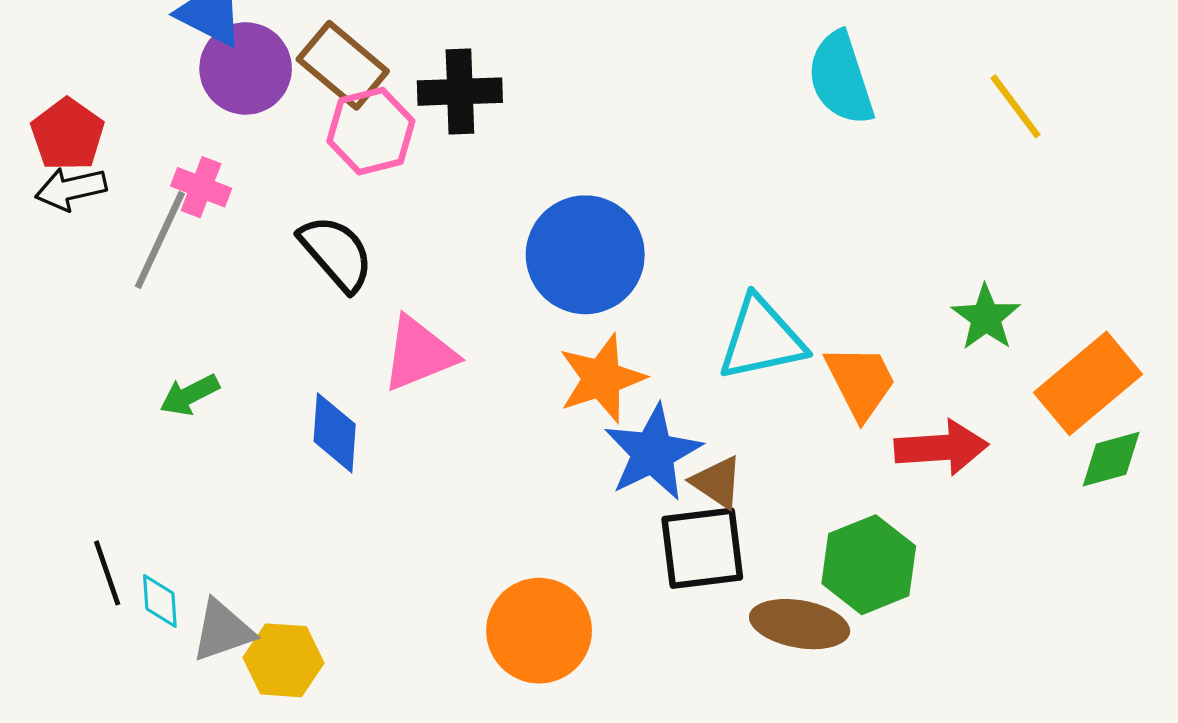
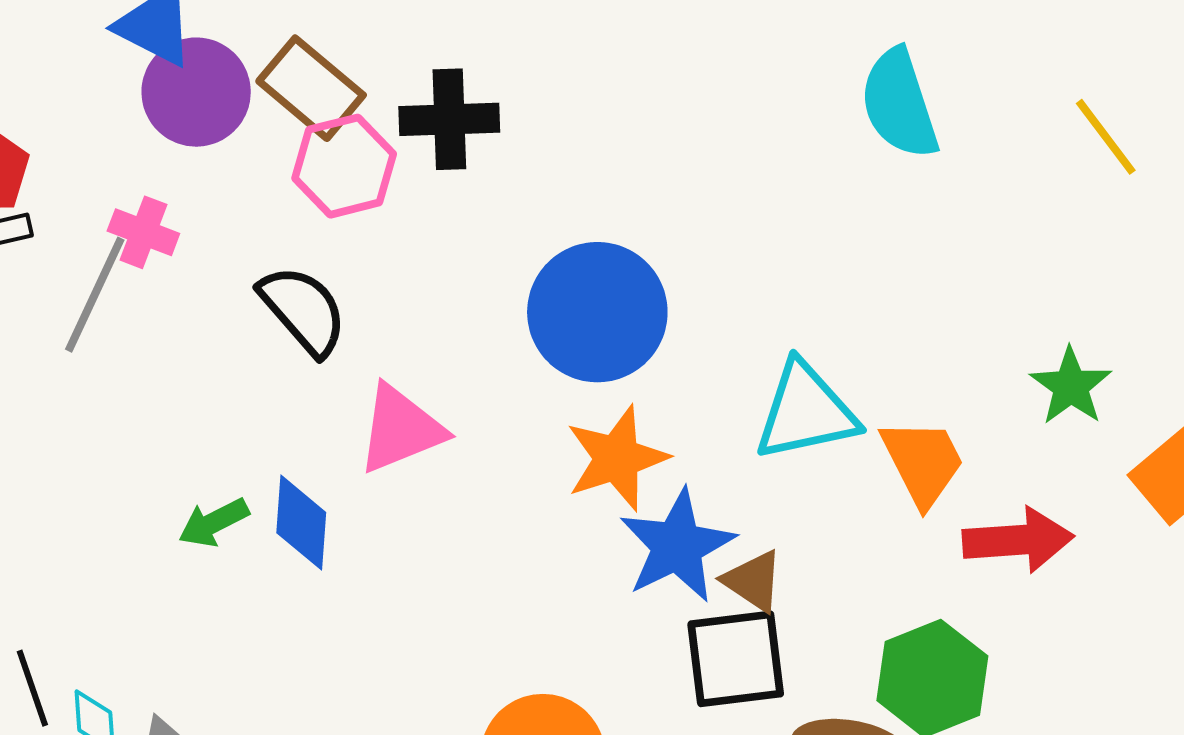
green arrow: (190, 395) -> (214, 523), moved

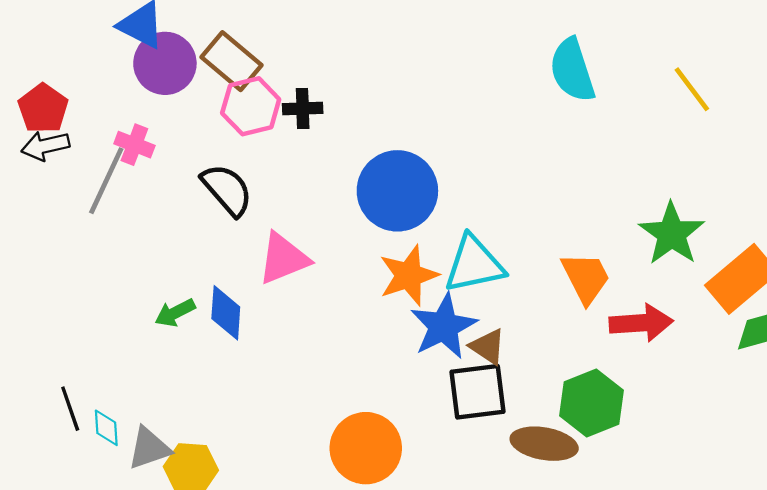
black cross: (449, 119) -> (303, 108), moved, size x0.7
green star: (1071, 386) -> (672, 234), size x1.4
cyan triangle: (806, 412) -> (474, 264), moved

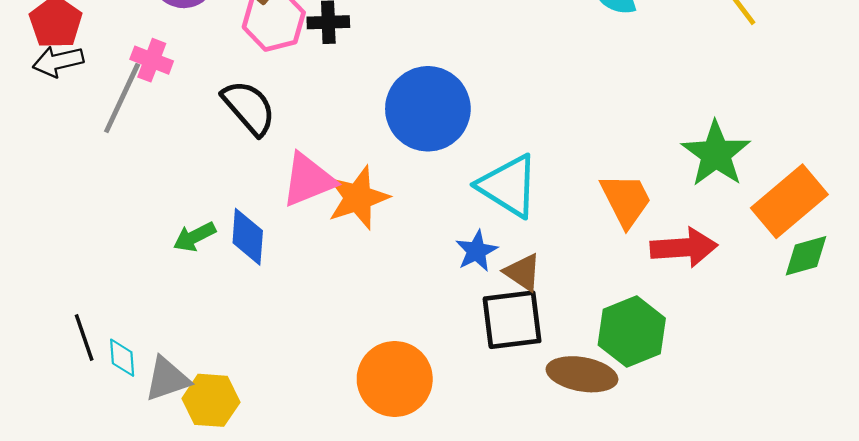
cyan triangle: (474, 264) -> (508, 186), turned 44
orange star: (409, 276) -> (358, 198), moved
blue star: (444, 326) -> (476, 251), size x0.6

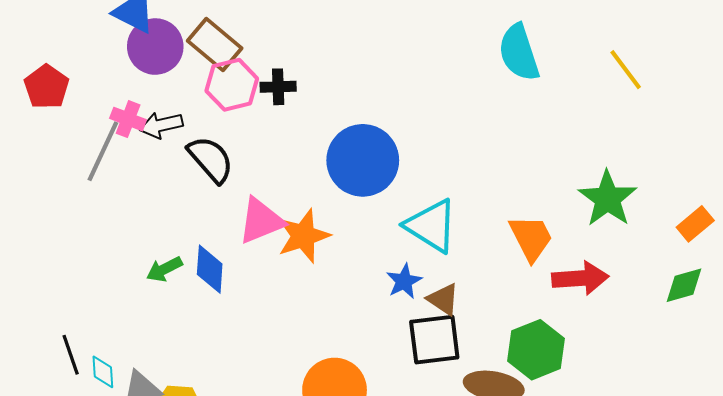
black arrow: (58, 61) -> (161, 125), moved
orange rectangle: (789, 201) -> (695, 224), moved, size x0.6

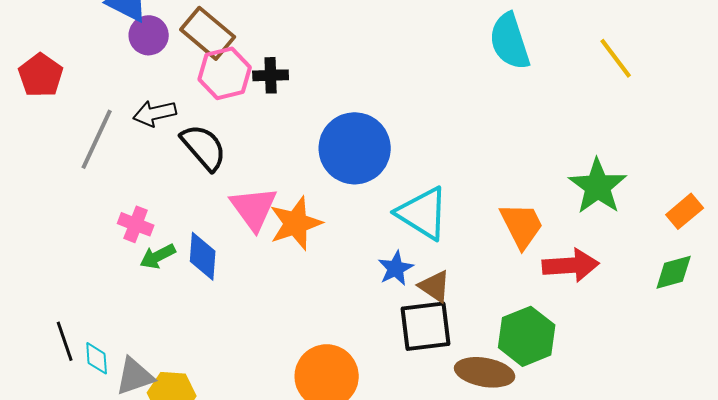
purple circle: (155, 47) -> (149, 35), size x0.7
pink cross: (128, 119) -> (136, 224), moved
pink triangle: (261, 221) -> (254, 208), turned -44

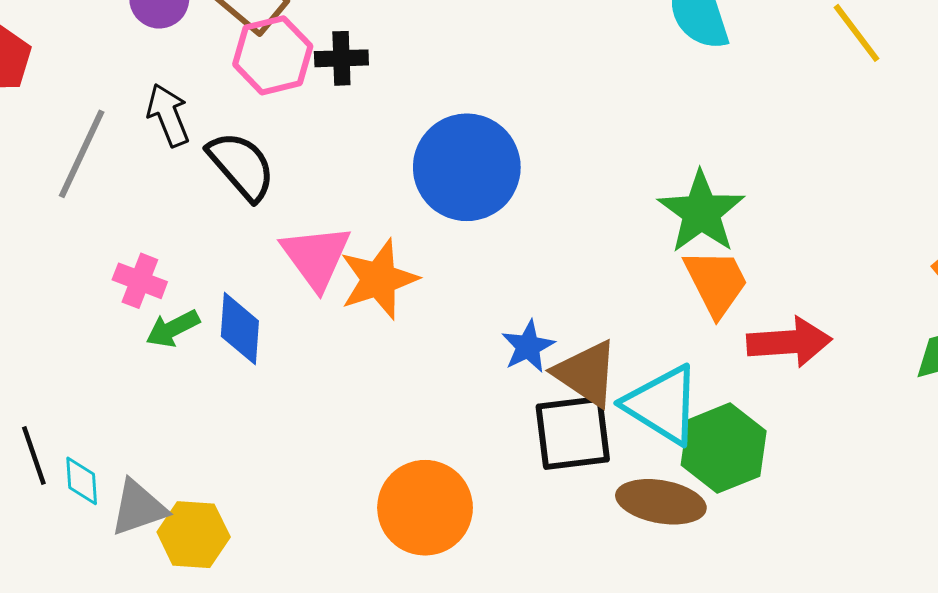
black arrow: (155, 113) -> (168, 115), turned 81
green star: (598, 186) -> (701, 212), moved
cyan triangle: (423, 213) -> (662, 405), moved
brown triangle: (435, 286) -> (586, 373), size x1.4

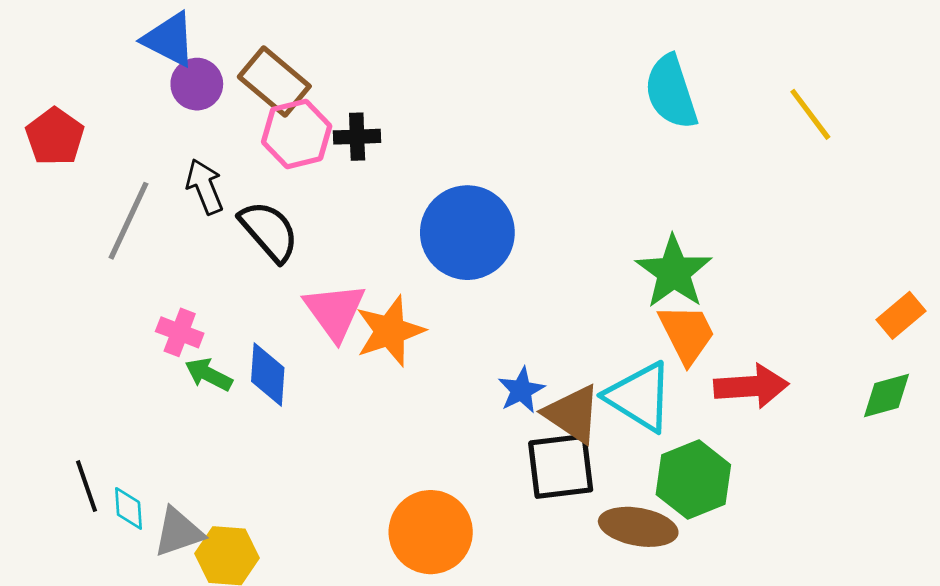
green arrow: (173, 329) -> (209, 374), turned 54
cyan triangle: (662, 405) -> (640, 397), moved

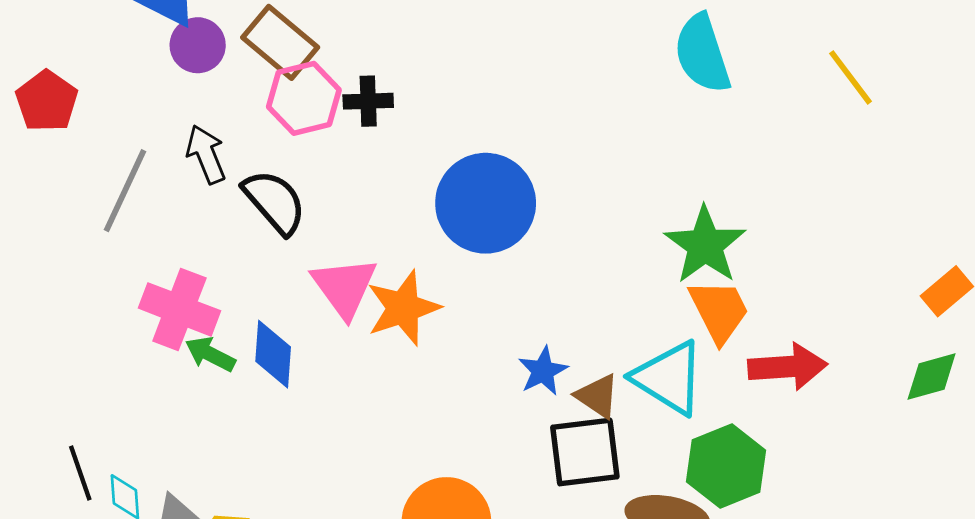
pink cross: (180, 332) -> (179, 309), size x1.6
brown triangle: (573, 414) -> (597, 396), size x0.7

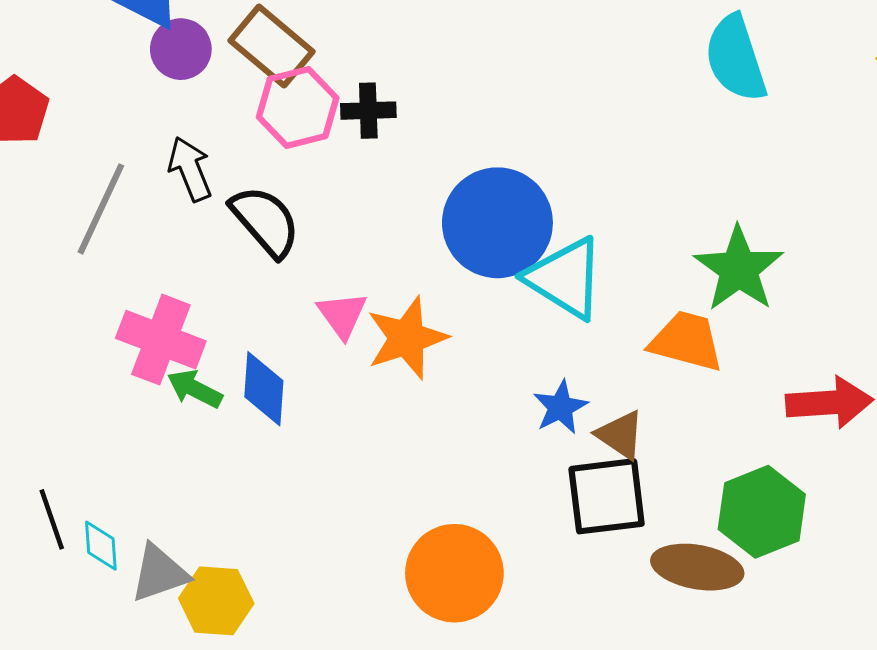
pink triangle: (344, 287) -> (342, 315), size x0.7
orange trapezoid: (719, 311) -> (686, 341), moved, turned -48
cyan triangle: (669, 378) -> (565, 278), moved

